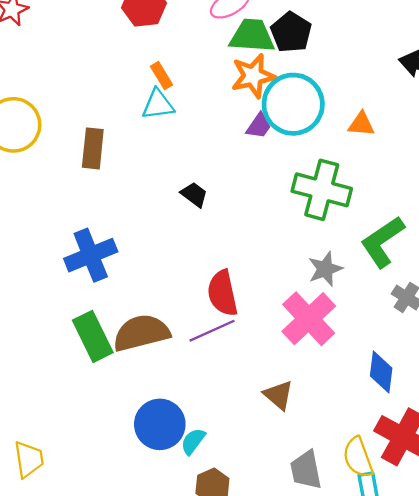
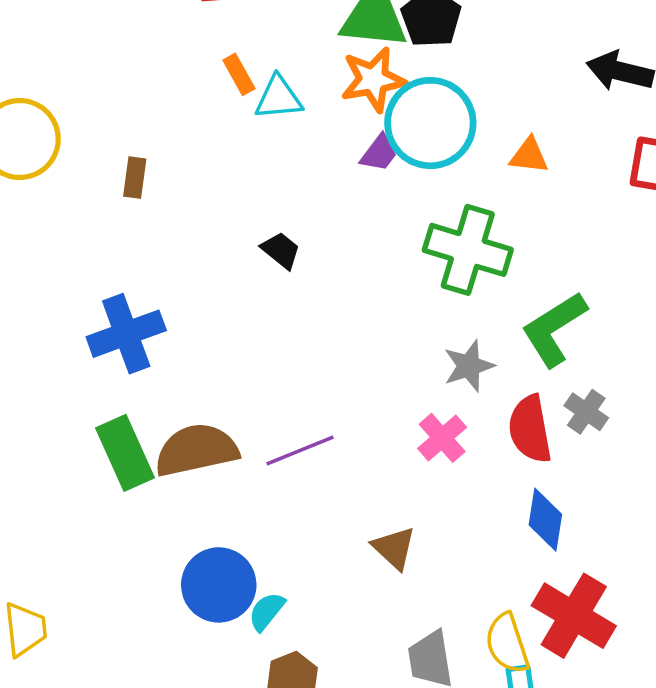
cyan triangle: (158, 105) -> (279, 98), moved
brown rectangle: (93, 148) -> (135, 178), size x0.7
red semicircle: (222, 293) -> (530, 429), moved
pink cross: (309, 319) -> (442, 438), size x0.6

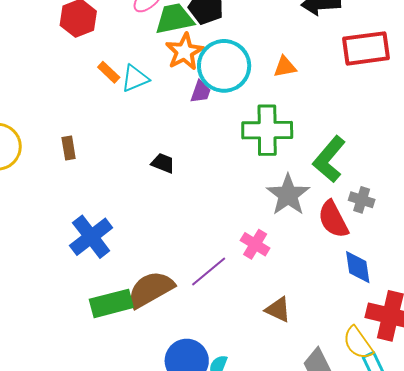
gray star: (469, 366) -> (288, 195), size x1.4
pink cross: (442, 438) -> (255, 244), moved
green rectangle: (125, 453) -> (111, 303), turned -63

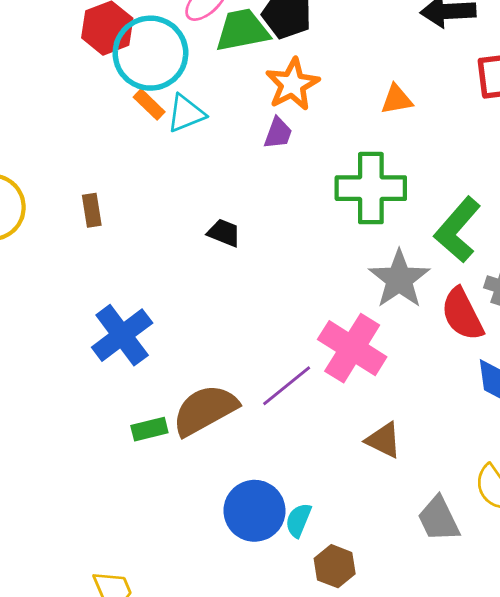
orange star: (184, 52) -> (292, 84), moved
cyan circle: (224, 66) -> (150, 53), moved
pink cross: (255, 244) -> (352, 348), size x1.6
green rectangle: (111, 303) -> (149, 429), size x0.6

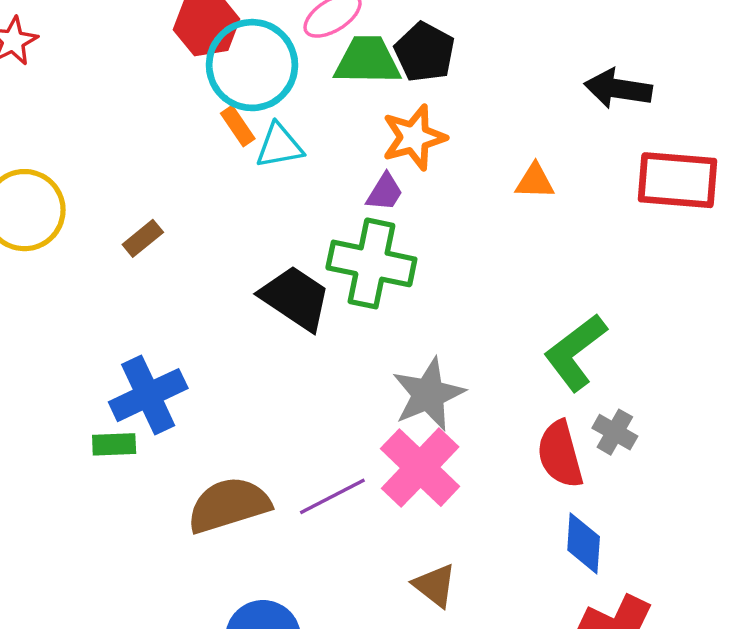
green cross: (371, 188) -> (371, 263), moved
brown rectangle: (92, 210) -> (143, 238), turned 48
black trapezoid: (224, 233) -> (295, 298), size x1.8
gray star: (399, 279) -> (428, 394), moved
green rectangle: (149, 429) -> (114, 444), moved

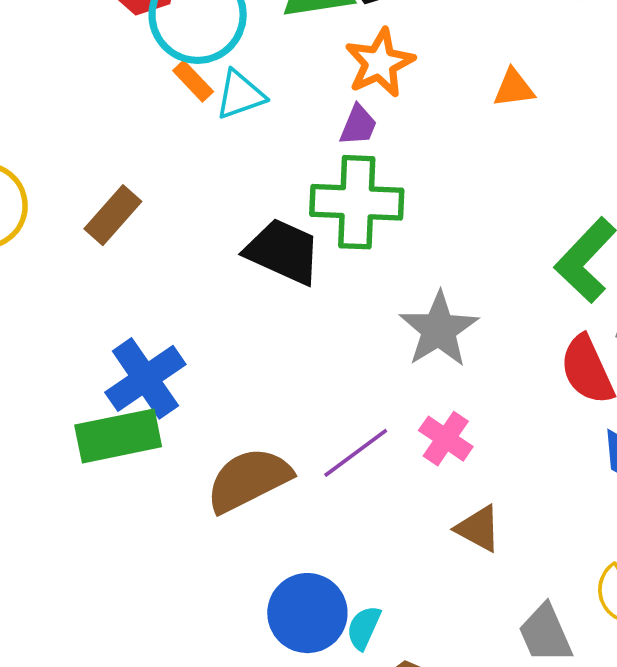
brown rectangle: (143, 238) -> (113, 215), size x1.4
green rectangle: (114, 444) -> (118, 436), size x1.8
pink cross: (420, 468) -> (446, 439), moved, size x0.6

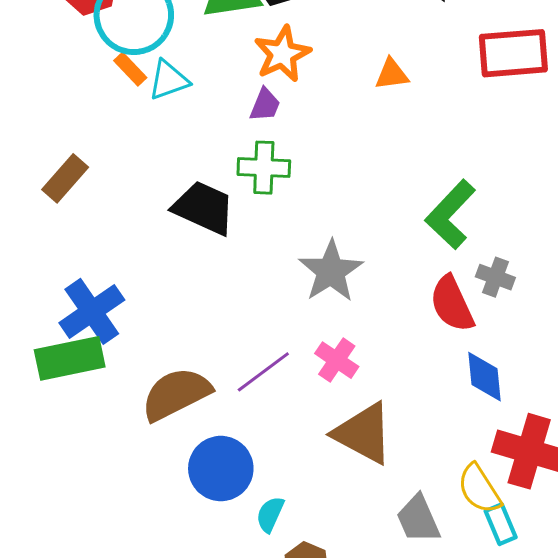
green cross: (357, 202) -> (264, 168), size x0.7
brown triangle: (478, 529) -> (363, 433), size x1.6
blue circle: (307, 613) -> (221, 469), moved

